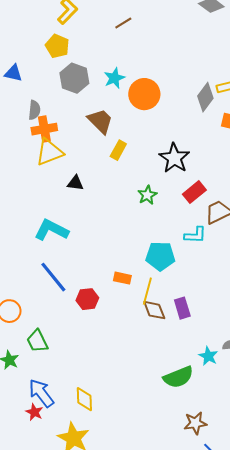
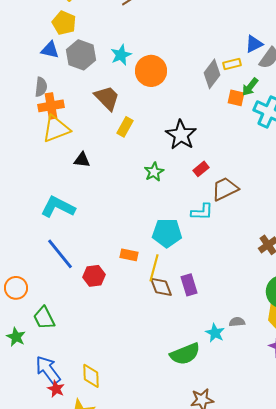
blue triangle: (13, 73) -> (50, 50), moved
red rectangle: (194, 192) -> (201, 169), size x0.7
red star: (34, 412) -> (56, 389), moved

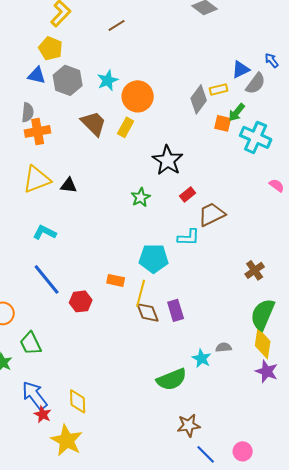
yellow rectangle: (125, 127) -> (126, 127), moved
yellow triangle: (56, 129) -> (37, 179), moved
cyan L-shape: (58, 207) -> (45, 232), size x0.7

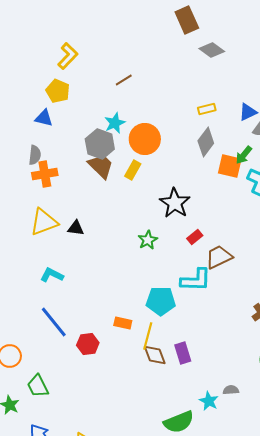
brown line: (117, 25) -> (124, 80), moved
gray hexagon: (68, 80) -> (100, 144), moved
yellow rectangle: (219, 89) -> (207, 109), moved
orange square: (223, 123) -> (230, 166), size x1.4
cyan L-shape: (189, 237) -> (196, 280), size x1.4

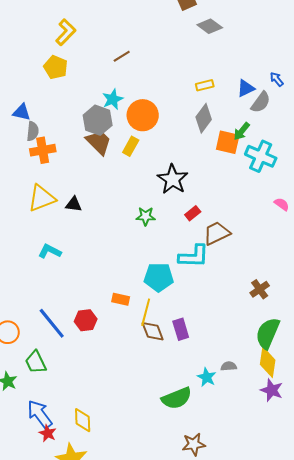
blue triangle: (44, 118) -> (22, 112), moved
green star: (148, 240) -> (146, 216), turned 30
blue line: (54, 322) -> (52, 323), moved

